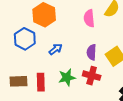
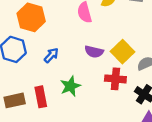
purple semicircle: (92, 52) -> (94, 52), turned -70
red cross: (92, 76) -> (115, 79), moved

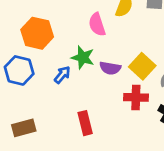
green star: (70, 86) -> (83, 57), moved, turned -30
red rectangle: (41, 97) -> (85, 123), moved

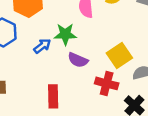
green star: (83, 57) -> (65, 34), turned -30
purple semicircle: (110, 68) -> (78, 60), moved

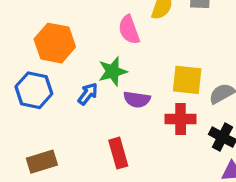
yellow square: (119, 55) -> (187, 80), turned -35

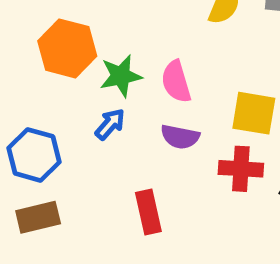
pink semicircle: (129, 30) -> (176, 82), moved
green star: (113, 71) -> (121, 76), moved
blue hexagon: (34, 90) -> (34, 155), moved

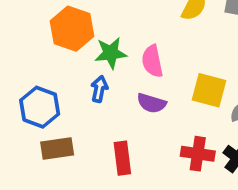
blue arrow: (110, 124) -> (99, 89), turned -35
red cross: (241, 169) -> (198, 154), moved
brown rectangle: (38, 217) -> (57, 148), moved

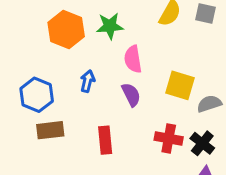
green star: (111, 53) -> (110, 26), moved
purple semicircle: (152, 103) -> (131, 95), turned -135

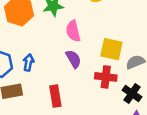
blue arrow: (87, 81) -> (28, 62), moved
red cross: (169, 139) -> (106, 77), moved

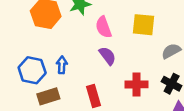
yellow square: (111, 49) -> (144, 25), moved
red cross: (106, 77) -> (136, 84), moved

